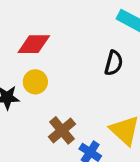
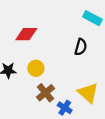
yellow circle: (35, 82) -> (36, 68), moved

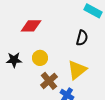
yellow triangle: (88, 93) -> (77, 70), moved, turned 40

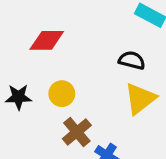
black semicircle: (82, 38) -> (132, 60), turned -91
yellow triangle: (77, 70) -> (140, 99), moved

